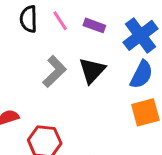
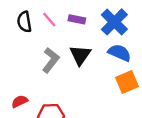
blue semicircle: (141, 75) -> (120, 53), turned -85

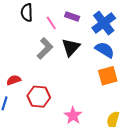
pink line: (49, 20) -> (51, 23), moved

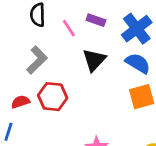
gray L-shape: (45, 48) -> (37, 60), moved
red hexagon: (39, 97) -> (53, 97), moved

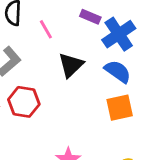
purple rectangle: (96, 20) -> (90, 17), moved

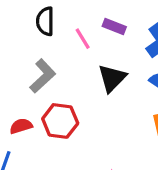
purple rectangle: (90, 17) -> (114, 27), moved

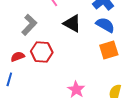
black triangle: (112, 78) -> (72, 23), turned -42

